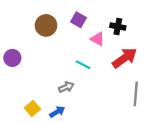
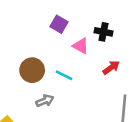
brown circle: (46, 25) -> (32, 70), moved
red arrow: (125, 58) -> (111, 68), size x0.6

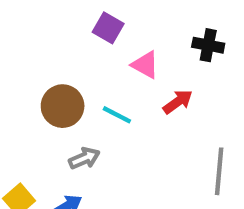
black cross: (104, 32) -> (208, 45), moved
red arrow: (111, 68) -> (178, 102), moved

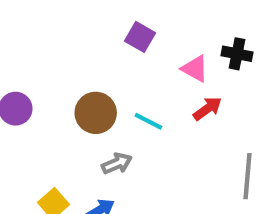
pink triangle: (145, 65) -> (195, 69), moved

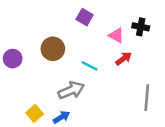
brown circle: (96, 113) -> (53, 49), moved
gray arrow: (117, 163) -> (71, 90), size x1.5

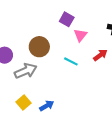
pink triangle: (116, 35) -> (80, 35), moved, turned 40
gray arrow: (71, 90) -> (26, 71), moved

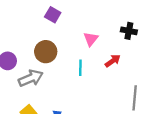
purple square: (67, 19) -> (53, 15), moved
cyan line: (71, 61) -> (80, 68), turned 64

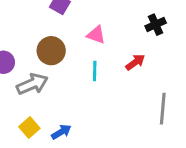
black cross: (129, 31) -> (156, 25), turned -35
pink triangle: (91, 39) -> (96, 35), moved, turned -49

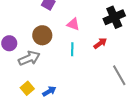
black cross: (156, 25) -> (114, 17), size x1.5
gray line: (163, 109) -> (119, 75), turned -35

